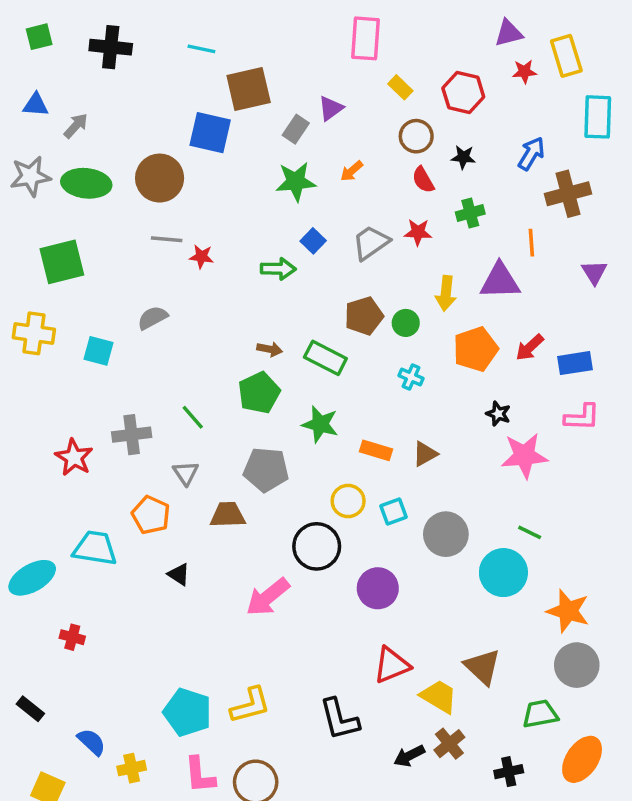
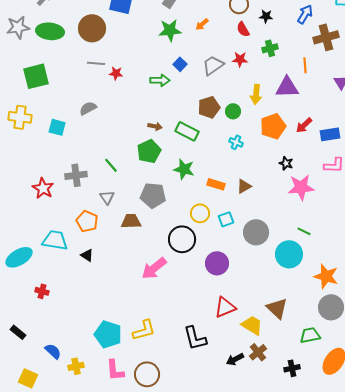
black triangle: (179, 574) -> (87, 255), moved

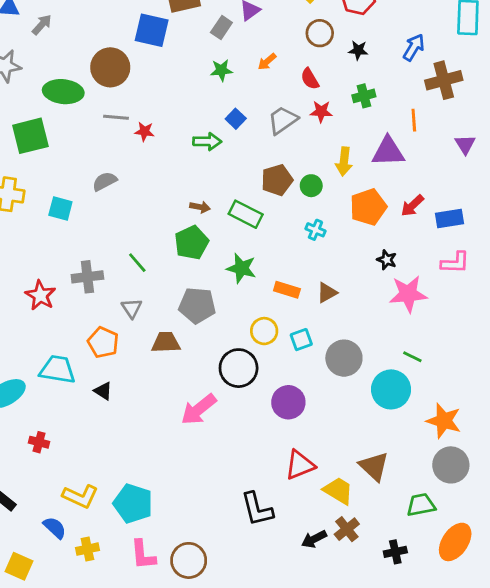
red semicircle: (243, 29) -> (310, 79), moved
green star: (170, 30) -> (221, 70), size x0.7
green ellipse: (50, 31) -> (63, 92), moved
yellow L-shape: (144, 330) -> (80, 496), moved, turned 40

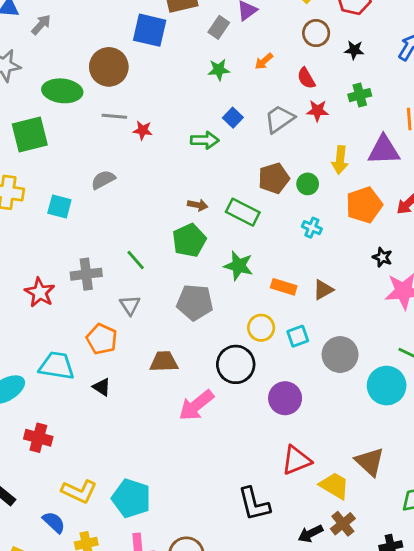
brown trapezoid: (166, 342) -> (164, 362), moved
red cross: (39, 442) -> (38, 438), size x1.4

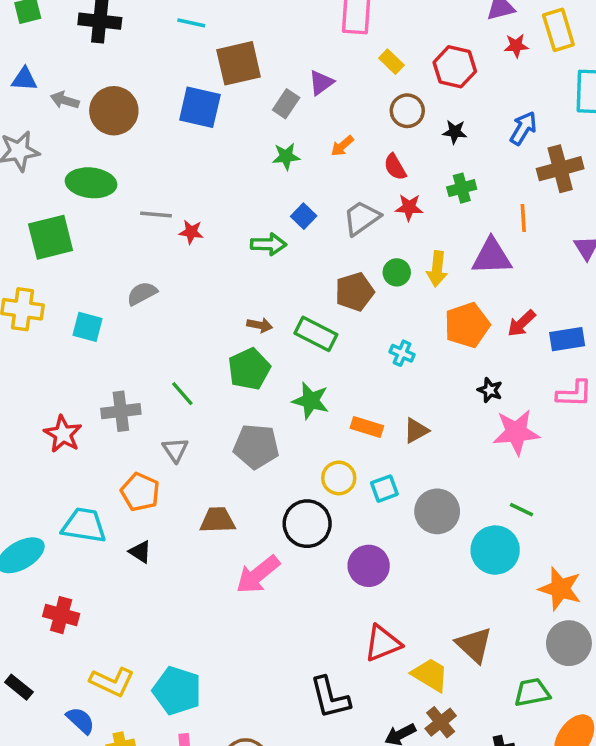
gray arrow: (41, 25) -> (65, 100), turned -115
brown circle: (109, 67) -> (114, 111), moved
green circle: (308, 184) -> (397, 272), moved

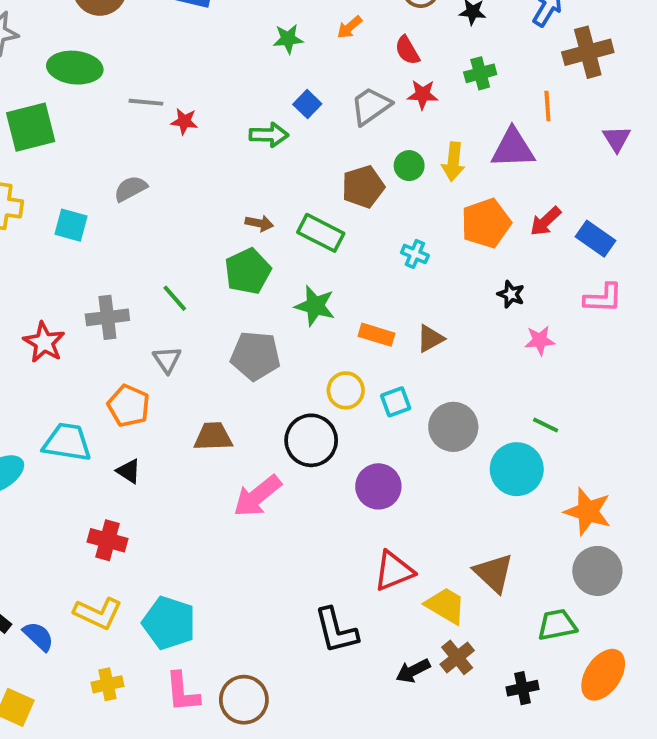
blue rectangle: (567, 339) -> (595, 239), turned 44
pink star: (516, 432) -> (540, 340), size x0.6
red cross: (61, 615) -> (107, 540), moved
blue semicircle: (80, 720) -> (38, 636), moved

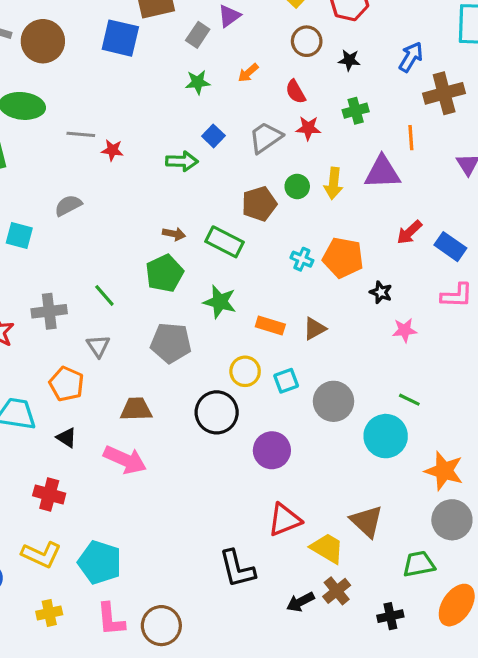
orange pentagon: (486, 223) -> (343, 258), moved, turned 30
pink arrow: (257, 496) -> (125, 460), moved, turned -117

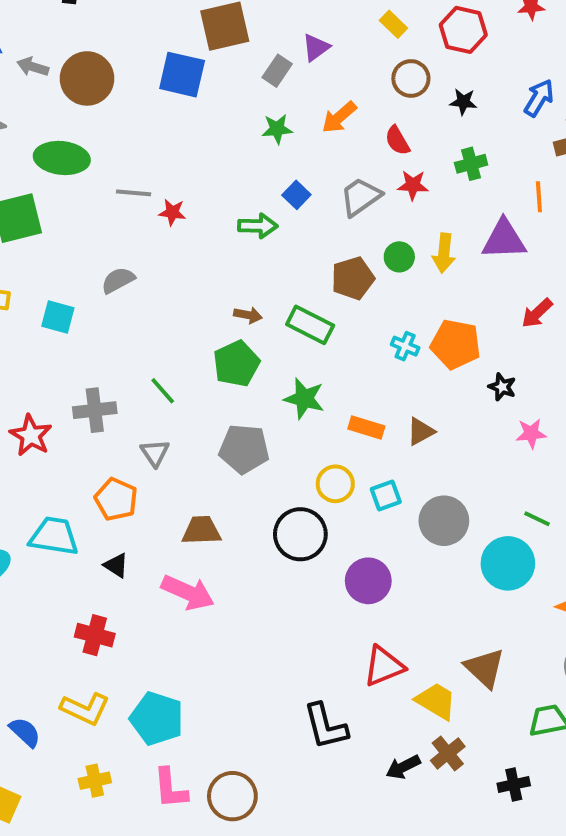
orange arrow: (248, 73) -> (339, 117), size x1.4

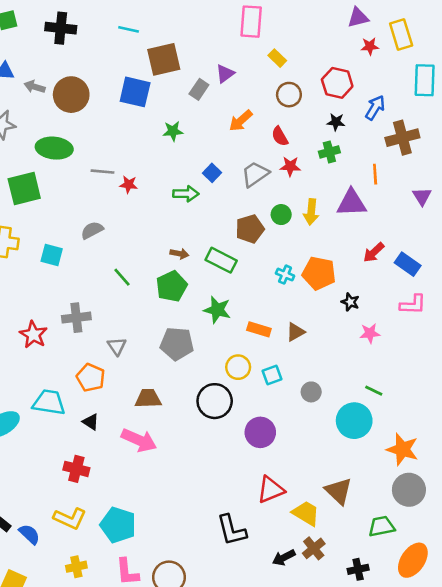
red hexagon: (463, 30) -> (337, 83), moved
black star: (463, 102) -> (336, 122), moved
green star: (277, 129) -> (173, 131), moved
green line: (163, 391) -> (122, 277), moved
gray circle: (444, 521) -> (311, 392), size x0.6

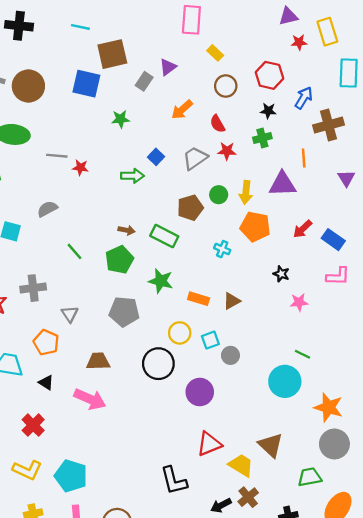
orange pentagon: (319, 273) -> (255, 227), moved
gray circle: (311, 392) -> (230, 355), moved
red cross: (76, 469) -> (33, 425), turned 30

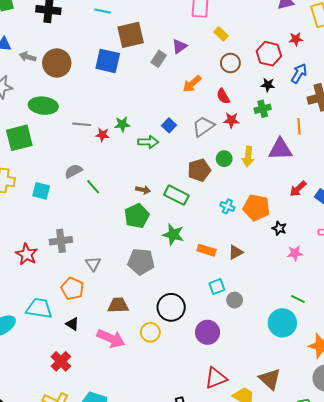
red star: (299, 42) -> (296, 39), moved
green star: (121, 119) -> (122, 124), moved
orange pentagon: (255, 227) -> (256, 208), moved
green line: (75, 251) -> (93, 187), moved
yellow circle: (180, 333) -> (150, 332), moved

